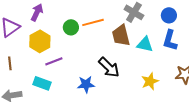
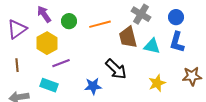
purple arrow: (37, 12) -> (44, 14), turned -60
green circle: (71, 27) -> (69, 21), moved

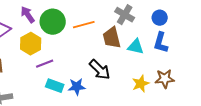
green circle: (69, 21) -> (53, 22), size x1.6
brown star: (192, 76) -> (165, 79), moved
cyan rectangle: (49, 85) -> (55, 86), moved

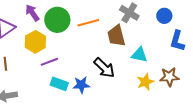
blue L-shape: (161, 43) -> (177, 41), moved
cyan triangle: (136, 47) -> (139, 55), moved

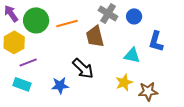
blue circle: (164, 16) -> (134, 16), moved
cyan triangle: (139, 55) -> (132, 55), moved
brown star: (169, 77) -> (148, 91), moved
cyan rectangle: (59, 84) -> (22, 84), moved

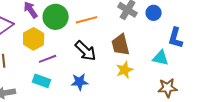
brown trapezoid: (95, 36) -> (121, 45), moved
cyan triangle: (132, 55) -> (161, 58), moved
black arrow: (83, 68) -> (86, 51), moved
yellow star: (124, 82) -> (125, 70), moved

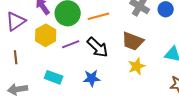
brown trapezoid: (121, 45) -> (133, 41), turned -55
purple line: (48, 59) -> (71, 44), moved

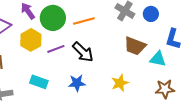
brown trapezoid: (133, 41) -> (135, 46), moved
yellow star: (137, 66) -> (120, 83), moved

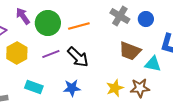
yellow hexagon: (31, 40) -> (17, 53), moved
brown star: (165, 89) -> (140, 88), moved

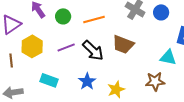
green circle: (48, 23) -> (63, 16), size x0.6
brown trapezoid: (130, 51) -> (123, 44), moved
blue star: (72, 88) -> (87, 81), turned -30
yellow star: (115, 88) -> (116, 89), moved

